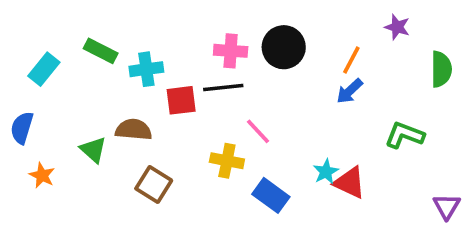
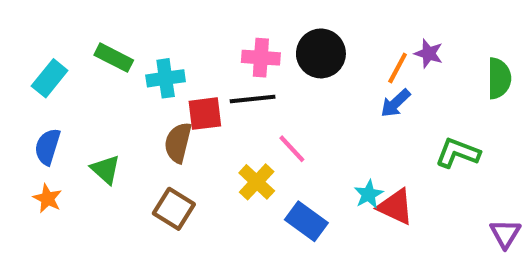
purple star: (397, 27) -> (429, 53), moved
blue semicircle: (22, 128) -> (48, 147), moved
brown semicircle: (134, 130) -> (178, 143), moved, turned -81
yellow cross: (227, 161) -> (257, 182), turned 32

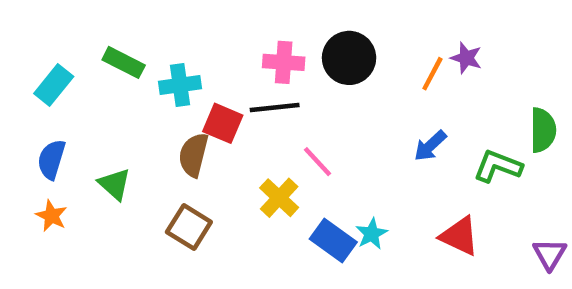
green semicircle: (499, 78) -> (543, 130), moved
blue arrow: (395, 103) -> (430, 146), moved
red square: (205, 114) -> (223, 123), turned 30
cyan star: (369, 194) -> (372, 234), moved
red triangle: (395, 207) -> (460, 236), moved

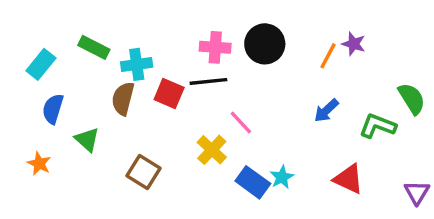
green semicircle: (543, 130) -> (412, 99), turned -32
brown semicircle: (193, 155) -> (123, 99), moved
blue semicircle: (51, 159) -> (53, 109), moved

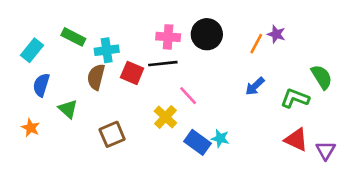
brown square: (143, 172) -> (112, 134), turned 35
cyan star: (282, 177) -> (220, 138), turned -30
red triangle: (348, 179) -> (296, 140), moved

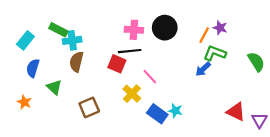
cyan cross: (107, 50) -> (72, 40), moved
red square: (132, 73) -> (117, 64), moved
green L-shape: (295, 98) -> (215, 53), moved

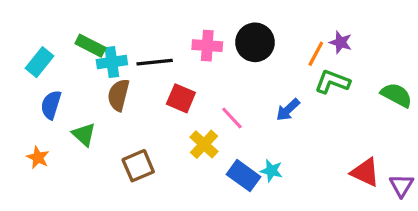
black line: (130, 51) -> (155, 62), moved
green semicircle: (256, 62) -> (396, 95), turned -30
blue arrow: (203, 69) -> (288, 110), moved

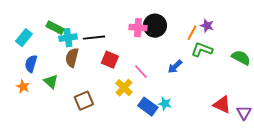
pink cross: (207, 46) -> (138, 28), moved
orange star: (38, 157) -> (23, 87), moved

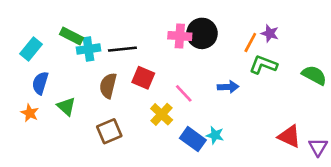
brown semicircle: (72, 58) -> (108, 86), moved
blue arrow: (175, 67) -> (228, 87), turned -140

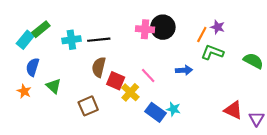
green rectangle: (72, 36) -> (41, 29), moved, turned -66
red square: (143, 78) -> (116, 81), moved
brown semicircle: (108, 86) -> (99, 67), moved

